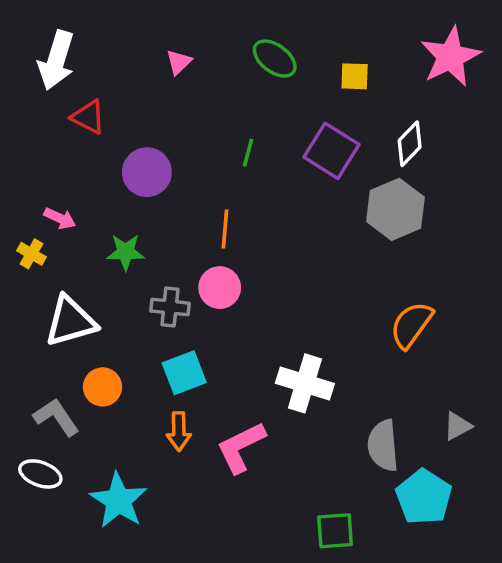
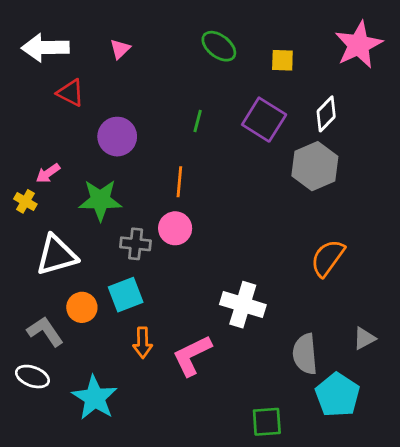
white arrow: (56, 60) -> (45, 48), turned 72
pink triangle: (179, 62) -> (120, 49), moved
pink arrow: (60, 218) -> (48, 173), turned 120
green star: (126, 252) -> (100, 200), size x1.4
cyan square: (184, 373) -> (126, 295), moved

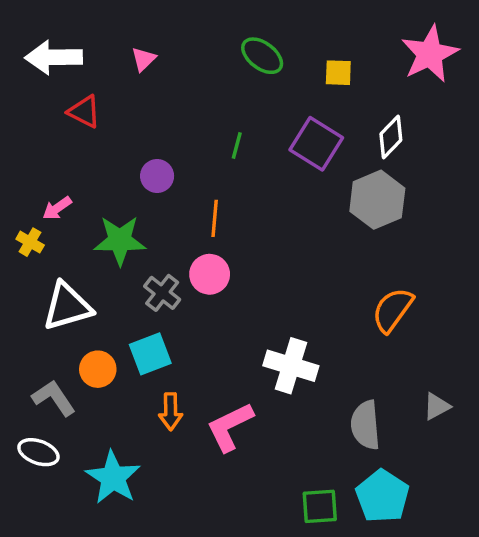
purple circle: (117, 137) -> (157, 176), moved, size x0.7
gray cross: (136, 244) -> (162, 293), turned 32
cyan pentagon: (337, 395) -> (382, 496), moved

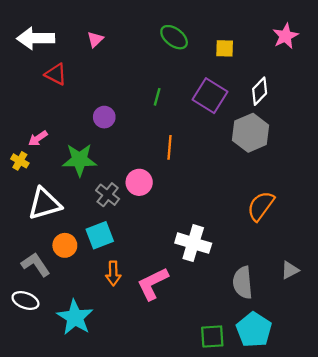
pink star: (430, 54) -> (285, 36), size x0.7
orange line: (215, 218) -> (170, 147), moved

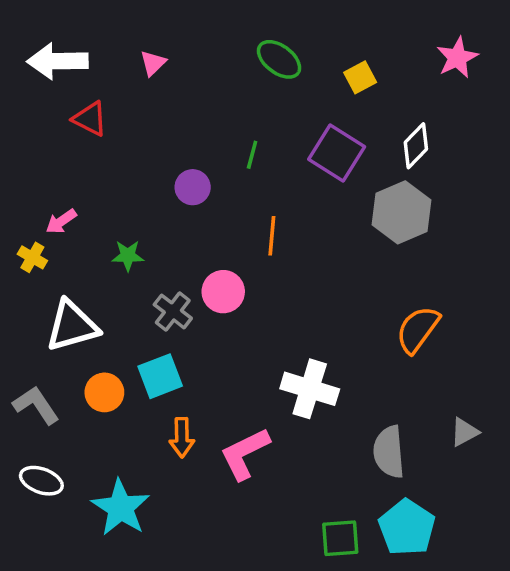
yellow square: (225, 48) -> (360, 77), turned -30
purple circle: (104, 117) -> (193, 187), moved
green star: (79, 160) -> (128, 256), size x0.6
gray L-shape: (36, 264) -> (36, 405), moved

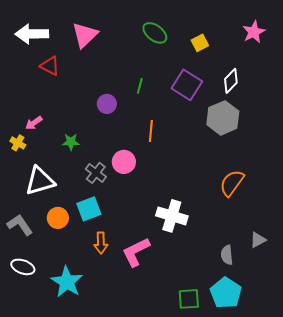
pink triangle: (153, 63) -> (85, 35), size x1.8
gray semicircle: (389, 452) -> (227, 255), moved, size x0.7

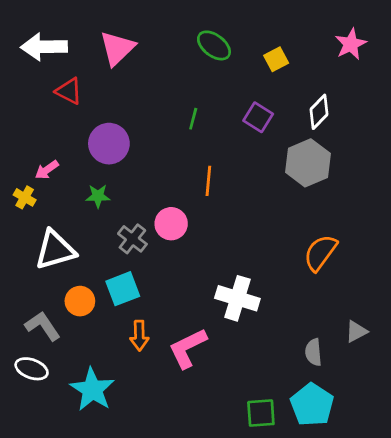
purple square: (187, 85) -> (258, 117), size x0.7
purple circle: (107, 104) -> (109, 144), moved, size x1.5
gray L-shape: (20, 225) -> (43, 326), moved

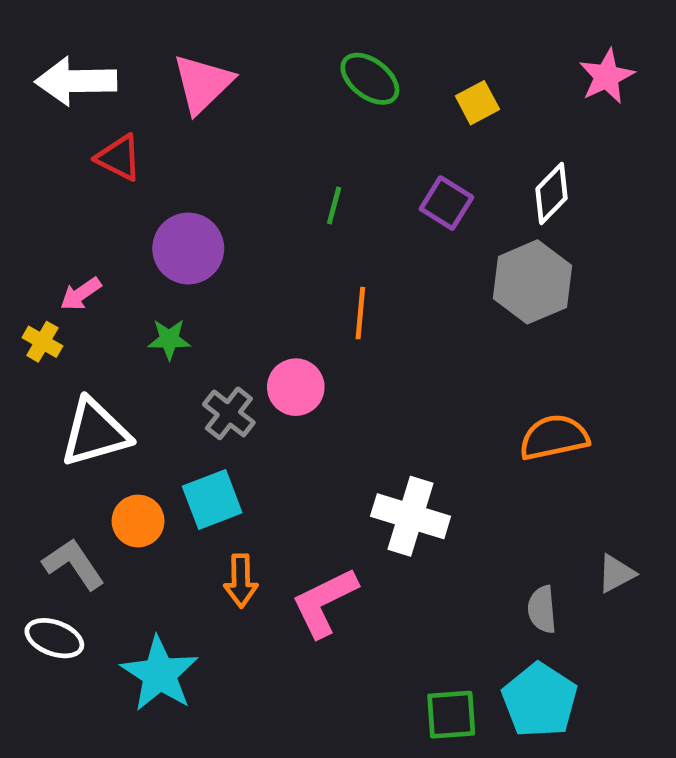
orange semicircle: (320, 253) -> (554, 437), turned 42

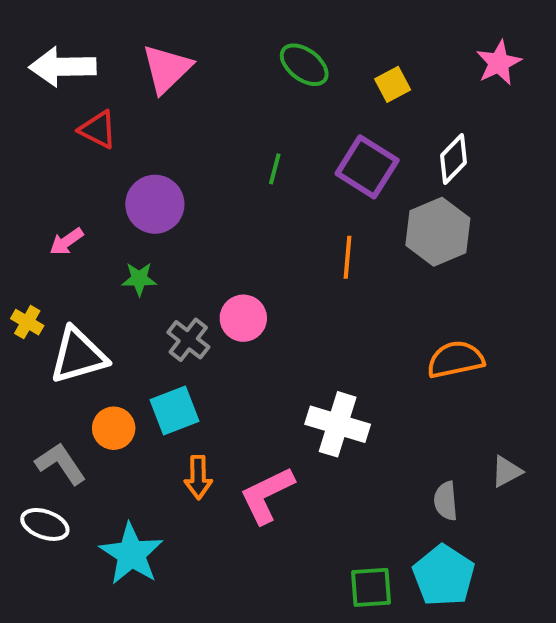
purple square: (446, 203) -> (367, 167), size x1.4
orange line: (360, 313) -> (347, 257), moved
yellow cross: (42, 342) -> (27, 322), moved

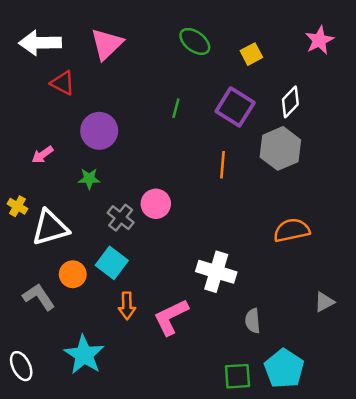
cyan square: (175, 411) -> (112, 263), turned -32
gray semicircle: (446, 501) -> (253, 321), moved
white ellipse: (45, 524) -> (21, 366), moved, turned 44

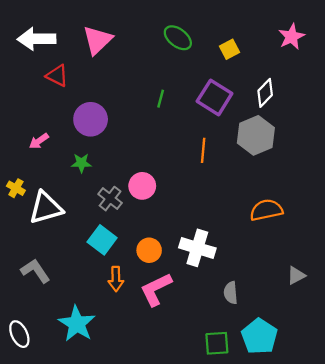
orange circle: (73, 274) -> (149, 250), moved

